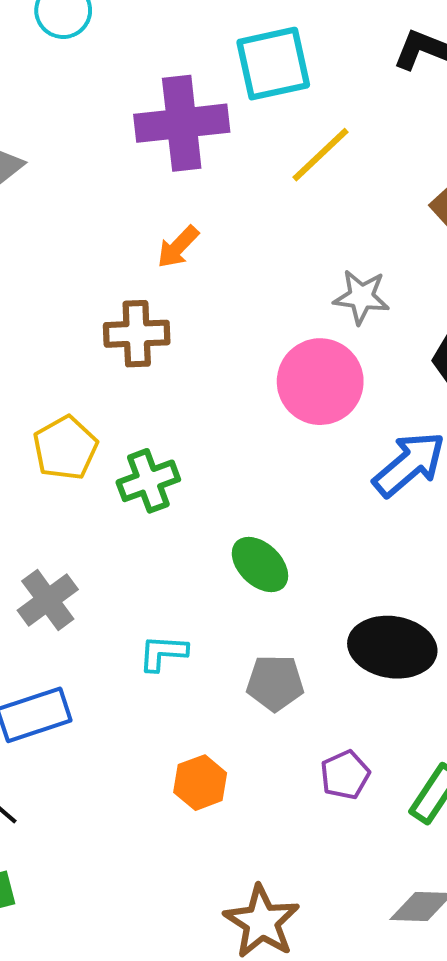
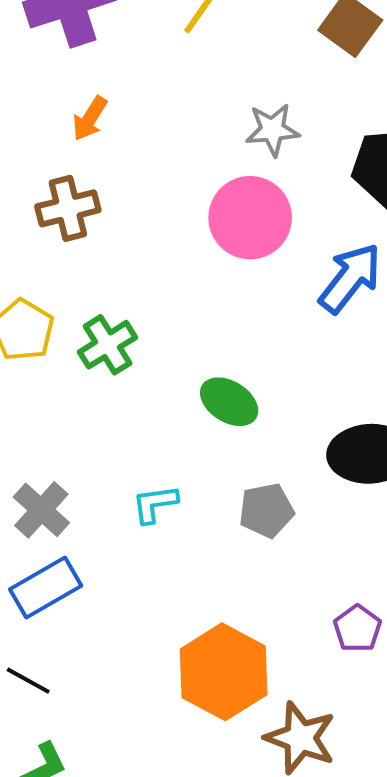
gray cross: (48, 600) -> (41, 510), moved
purple pentagon: (345, 775) -> (357, 629), moved
orange hexagon: (200, 783) -> (224, 672), moved, size x1.8

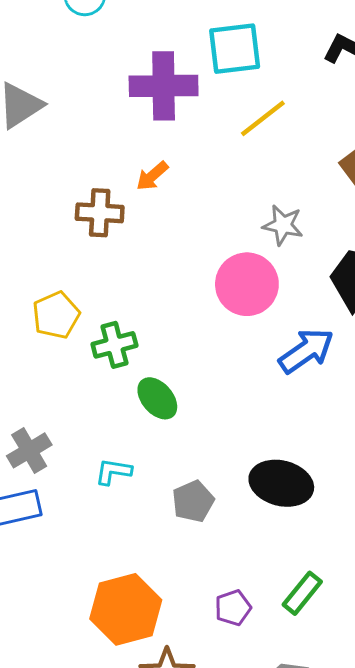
brown cross: (68, 208) -> (100, 213), moved
green ellipse: (229, 402) -> (157, 398), moved
gray pentagon: (266, 510) -> (193, 501), turned -30

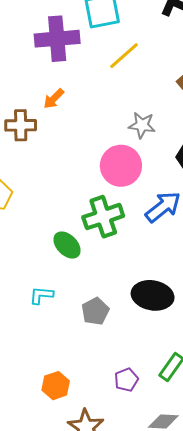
green cross: (114, 345) -> (103, 217), moved, size x1.4
orange hexagon: (126, 609) -> (56, 386), size x0.6

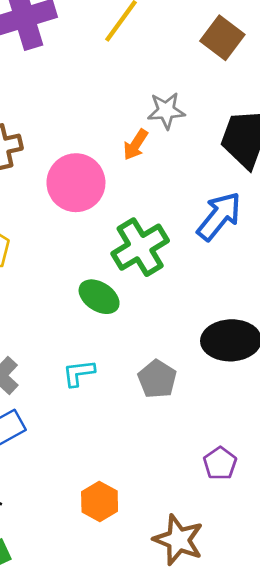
orange arrow: (54, 99) -> (136, 145), moved
pink circle: (121, 166) -> (76, 183), moved
orange hexagon: (56, 386) -> (100, 502), moved

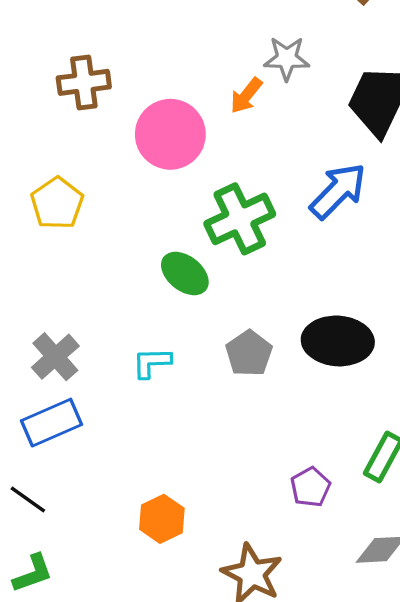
gray pentagon: (157, 379) -> (249, 353), moved

